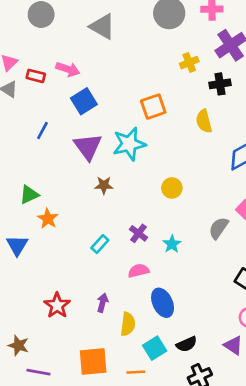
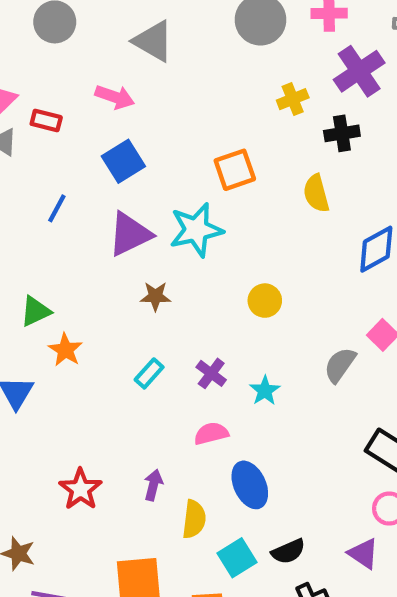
pink arrow: (68, 69) -> (115, 97), moved
purple triangle: (88, 147) -> (130, 234), turned 40
cyan rectangle: (100, 244) -> (149, 373), moved

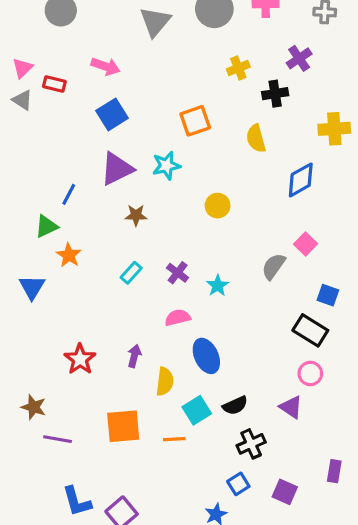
gray triangle: (153, 41) -> (155, 22), moved, turned 40
purple cross: (359, 71) -> (299, 58), moved, size x0.7
blue line: (57, 208) -> (69, 194), moved
cyan star: (196, 230) -> (166, 166), size x0.7
yellow circle: (265, 301) -> (218, 206), moved

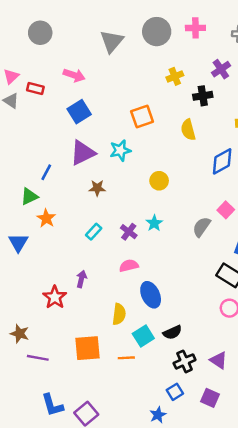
cyan star: (218, 286) -> (154, 223), moved
purple arrow: (134, 356) -> (81, 279), moved
purple triangle: (291, 407) -> (219, 360), moved

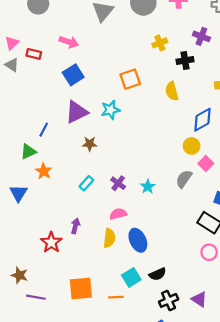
purple cross: (221, 69) -> (201, 36), turned -35
yellow circle: (159, 181) -> (192, 146), moved
cyan star: (154, 223) -> (148, 187), moved
yellow semicircle: (119, 314) -> (109, 238), moved

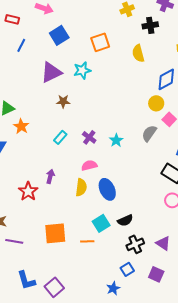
blue square: (73, 75) -> (59, 35), moved
blue line: (44, 130) -> (21, 45), moved

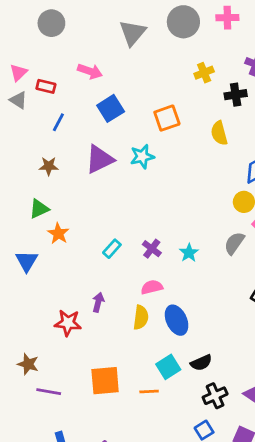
brown star: (63, 101) -> (49, 166), moved
red star: (28, 191) -> (68, 323), turned -30

